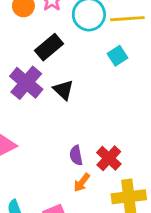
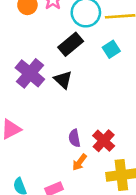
black rectangle: (49, 47) -> (71, 44), moved

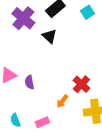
purple cross: (30, 73) -> (23, 18), moved
purple semicircle: (74, 138) -> (29, 82), moved

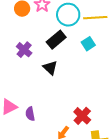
purple cross: (23, 18) -> (24, 50), size x0.7

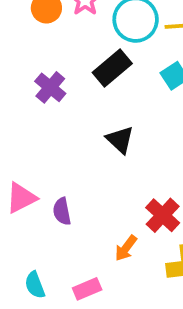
black triangle: (50, 68) -> (120, 140), moved

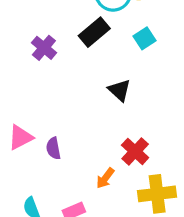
black triangle: (120, 140) -> (119, 90), moved

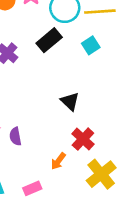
black triangle: (119, 90) -> (70, 101), moved
yellow cross: (157, 194) -> (101, 174), turned -32

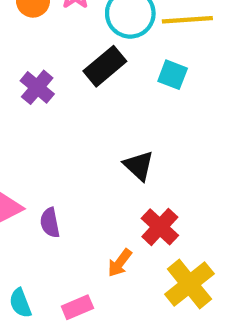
cyan square: (91, 45) -> (173, 75), turned -36

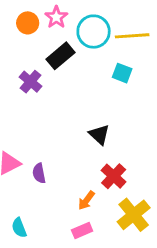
black rectangle: (105, 66) -> (61, 56), moved
pink rectangle: (77, 307) -> (82, 231), moved

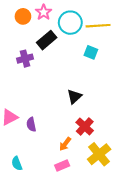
purple cross: (30, 82) -> (25, 59), turned 35
black triangle: (99, 135) -> (74, 97), turned 35

